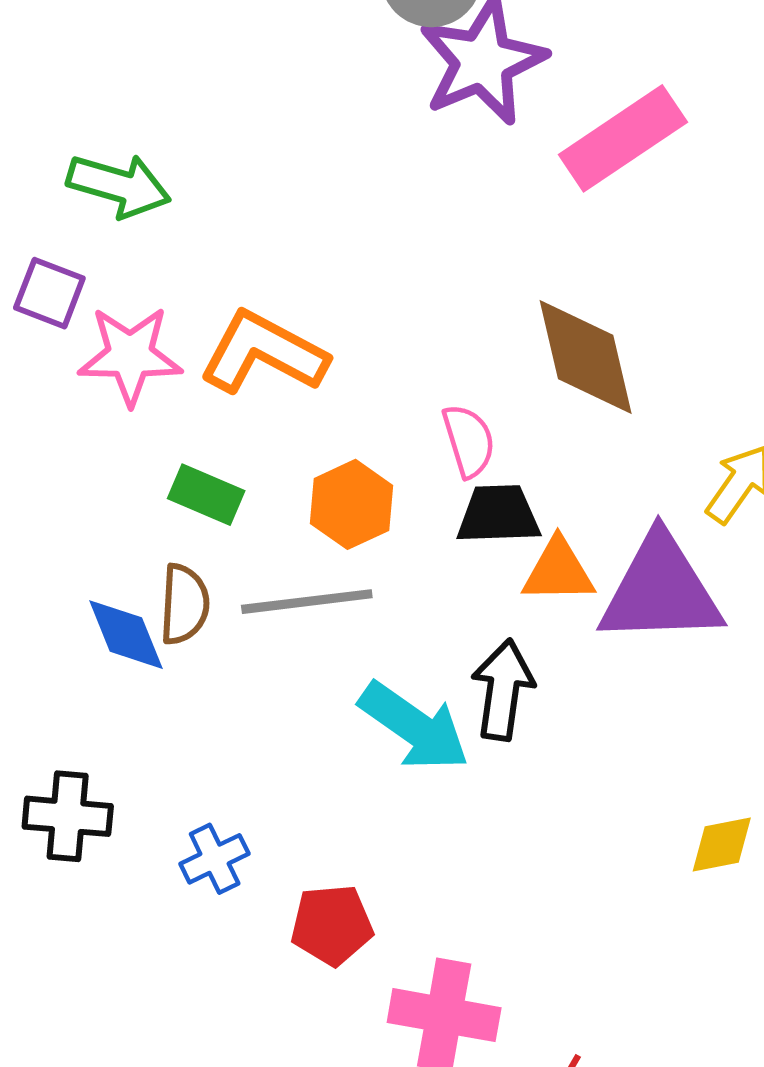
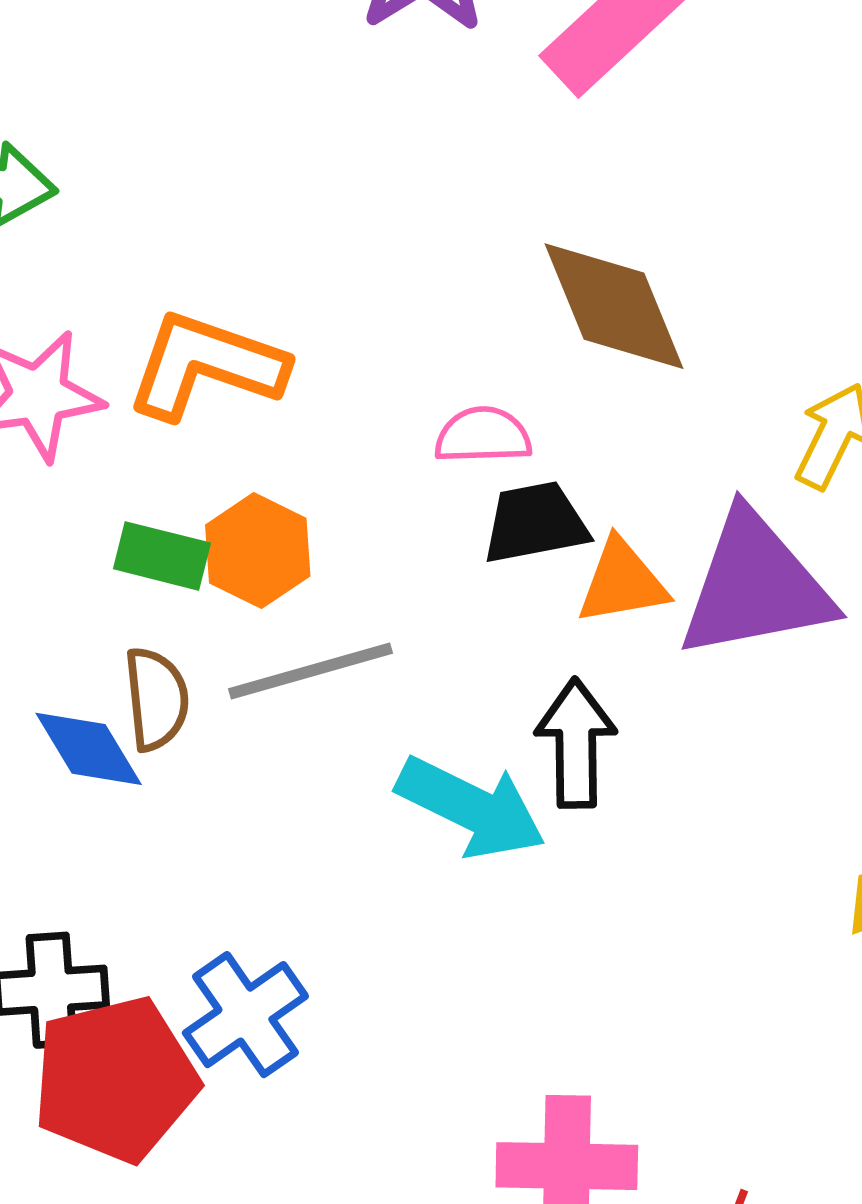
pink semicircle: (469, 441) -> (483, 435), turned -66
orange hexagon: (351, 504) -> (258, 551), moved
blue cross: (215, 859) -> (245, 1015), size x1.4
red pentagon: (332, 925) -> (115, 1079), moved, size x1.6

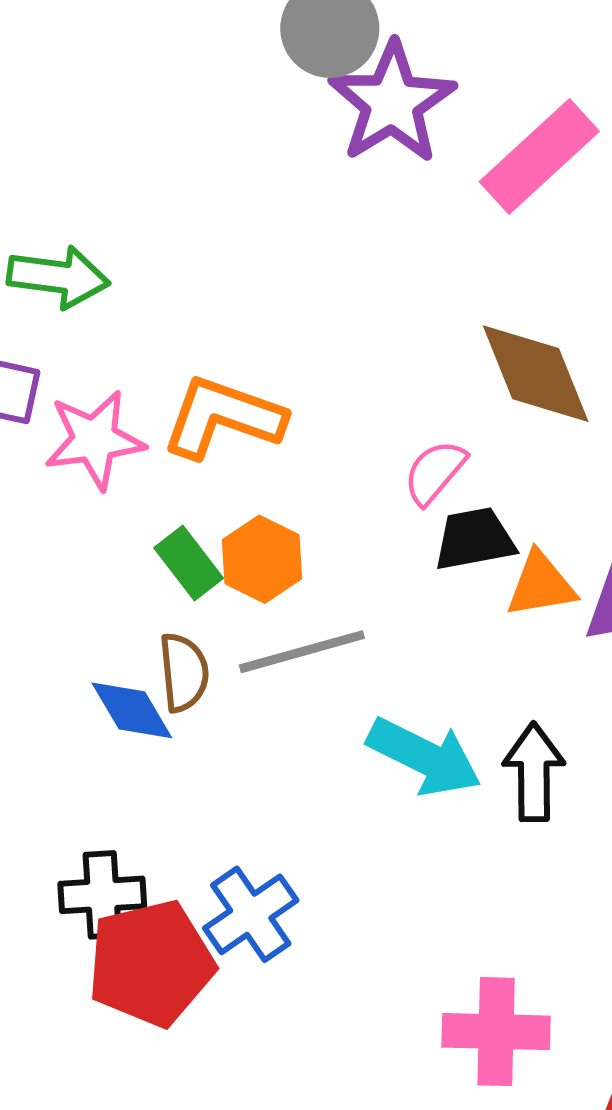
pink semicircle: (483, 435) -> (435, 472), turned -48
green rectangle: (162, 556) -> (189, 563), turned 38
black arrow: (576, 743) -> (534, 772), moved

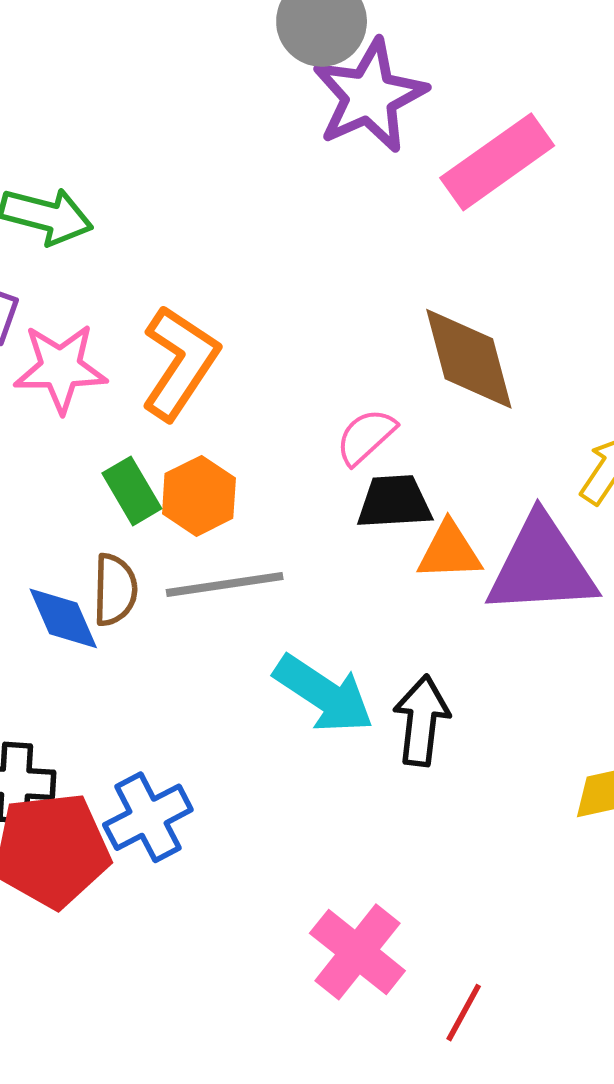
orange L-shape: (223, 417) -> (180, 363), turned 97
pink cross: (496, 1032) -> (357, 952), turned 30

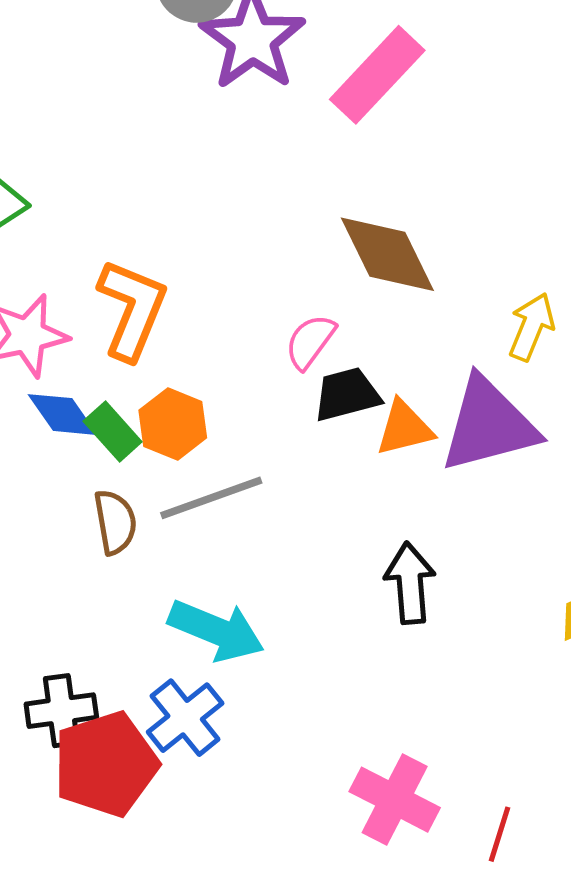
blue diamond: (63, 618) -> (63, 415), moved
cyan arrow: (324, 694) -> (216, 630), moved

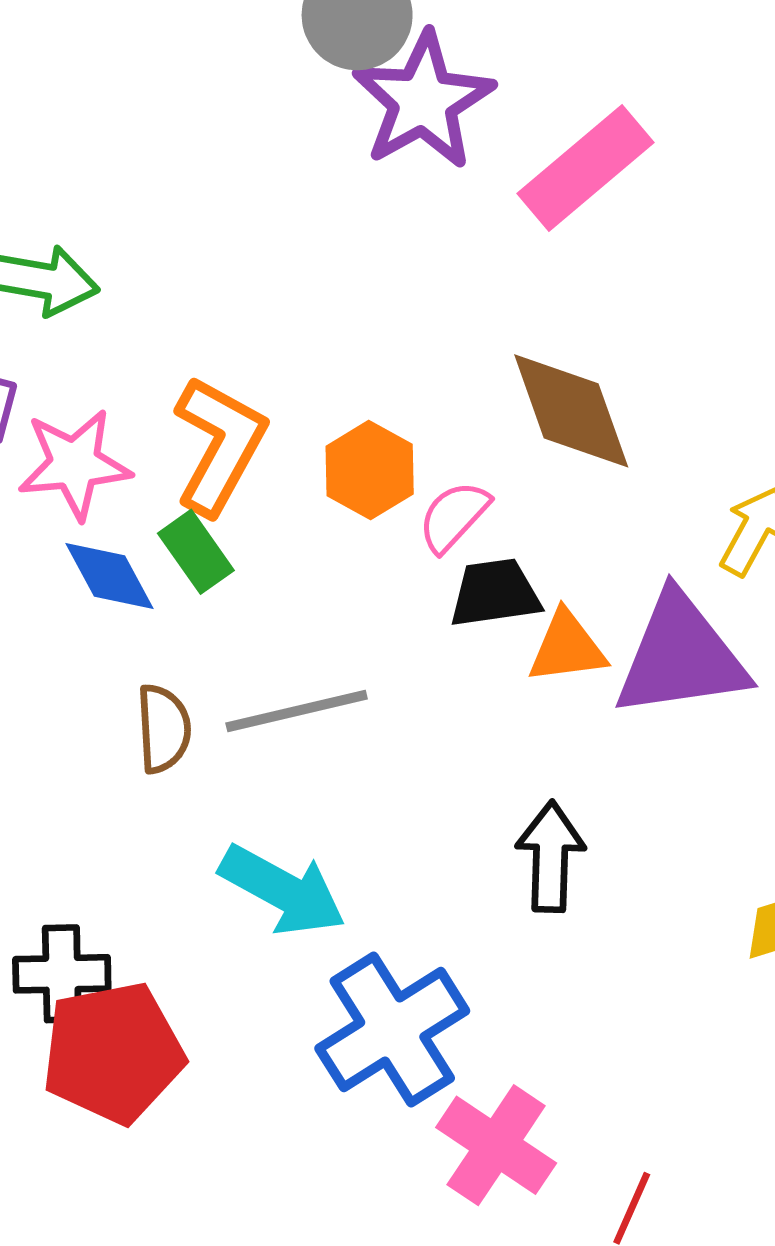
orange hexagon: (173, 424) -> (370, 470), moved
green rectangle: (113, 432) -> (196, 552), moved
blue cross: (185, 718) -> (392, 1030), moved, size x1.4

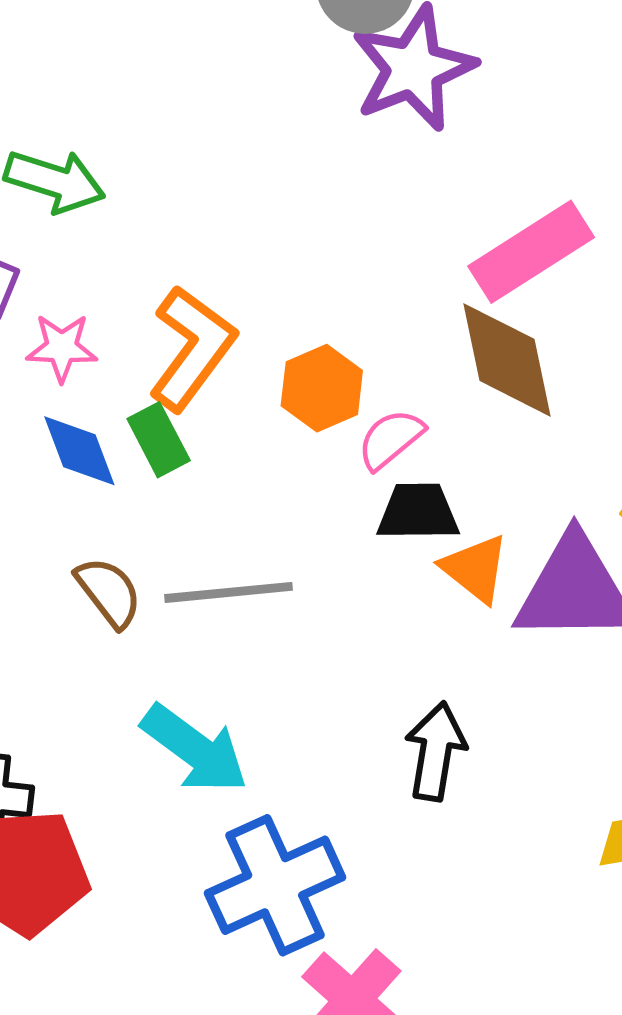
pink rectangle: (586, 168) -> (531, 252), moved
pink star: (74, 464) -> (62, 348), size x0.7
orange triangle: (567, 647) -> (475, 568), turned 38
brown semicircle: (163, 729) -> (109, 592), turned -42

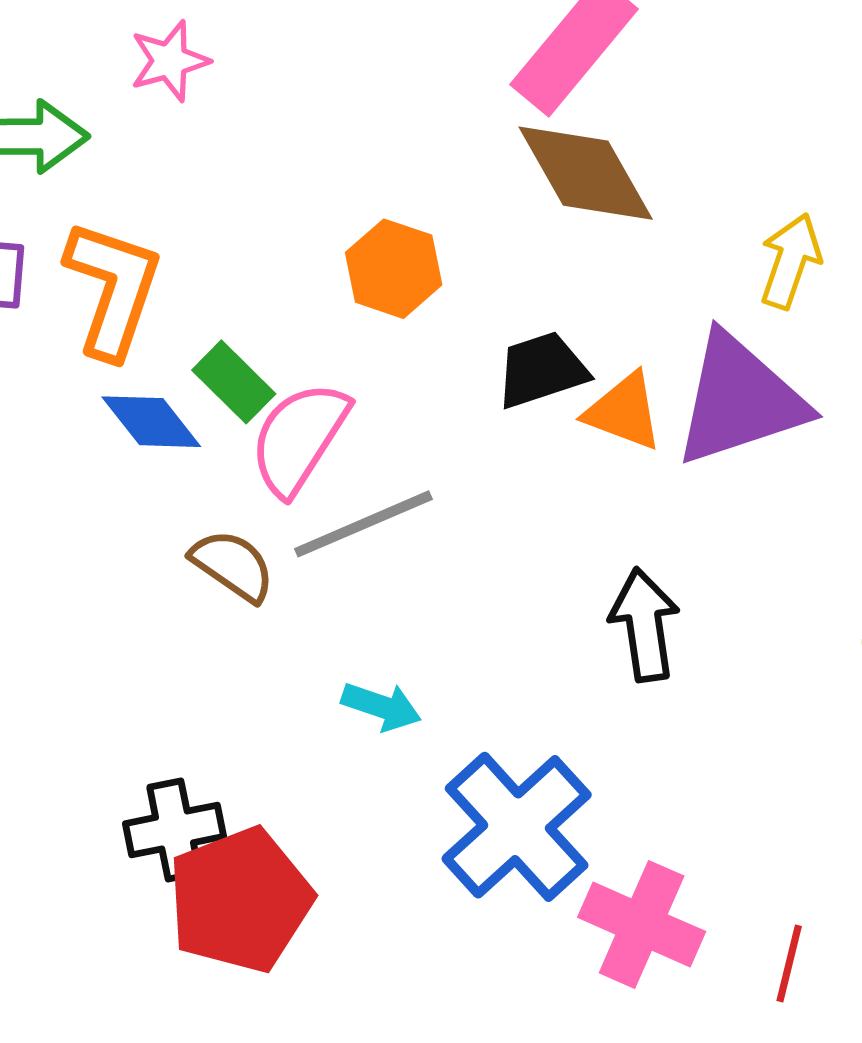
pink star: (62, 348) -> (170, 61), moved
orange L-shape: (192, 348) -> (113, 289), moved
pink semicircle: (391, 439) -> (299, 438), moved, size x1.5
cyan arrow: (195, 749) -> (381, 706), size x0.6

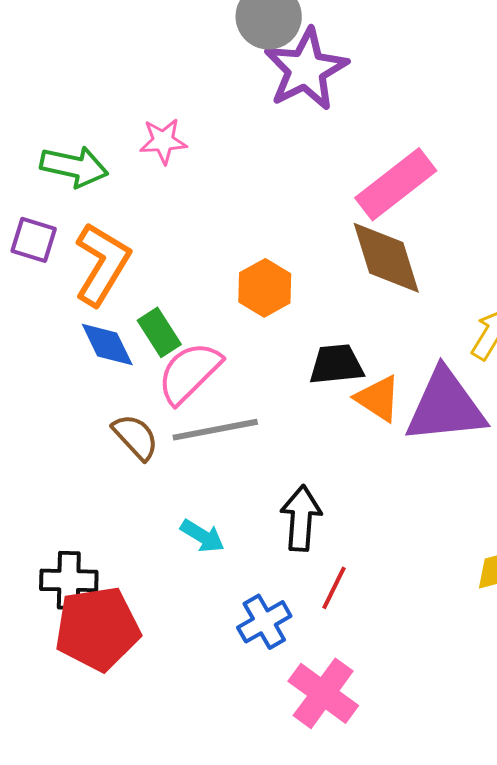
black arrow: (645, 625) -> (301, 518), moved
blue cross: (517, 827) -> (264, 622), size x0.6
red line: (789, 964) -> (334, 588), moved

